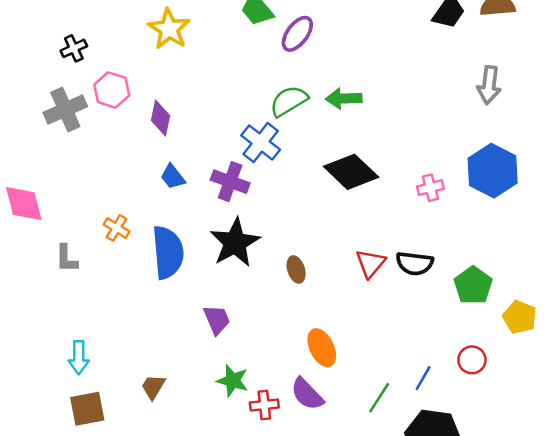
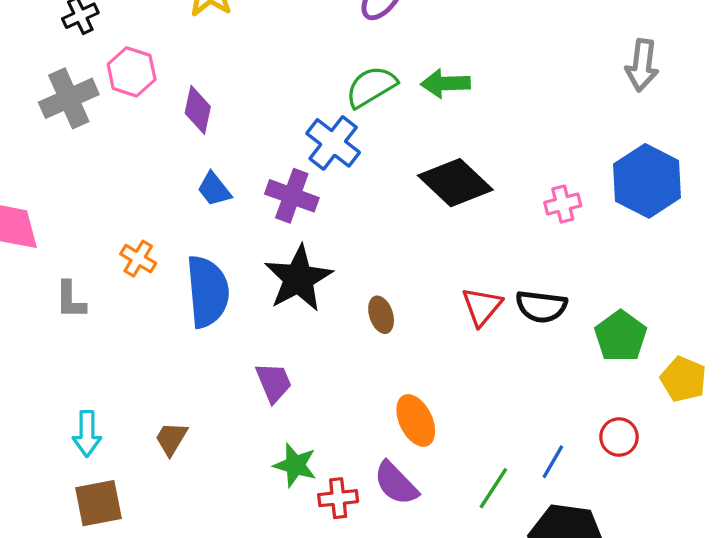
brown trapezoid: (153, 387) -> (171, 439), moved

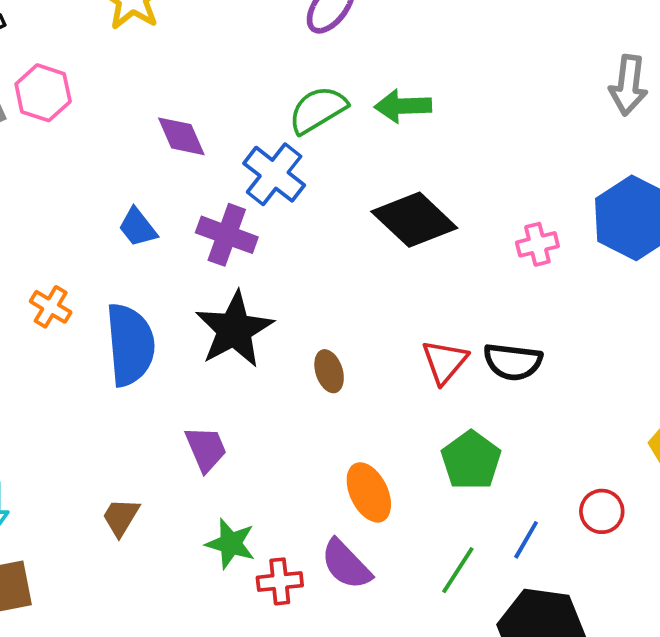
purple diamond: (198, 110) -> (181, 136), moved, turned -36
green pentagon: (621, 336) -> (471, 460), moved
brown trapezoid: (171, 439) -> (121, 517), moved

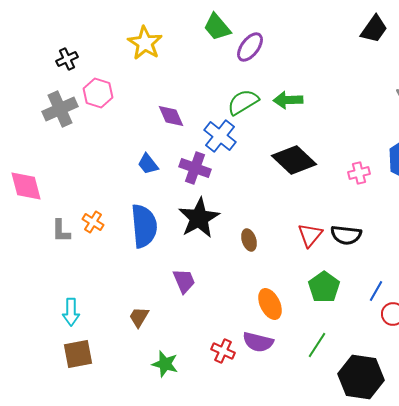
orange cross: (51, 307) -> (93, 222), moved
blue line: (526, 540) -> (376, 291), moved
green star: (231, 544) -> (165, 364), moved
purple semicircle: (346, 564) -> (258, 342), turned -32
red cross: (280, 581) -> (223, 351), turned 30

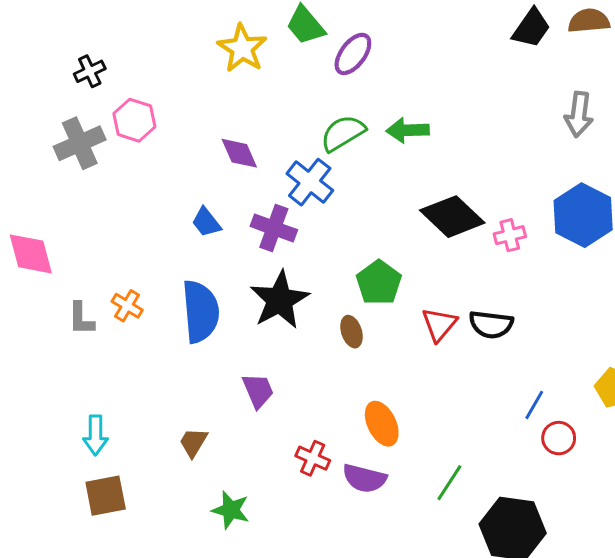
yellow star: (145, 43) -> (242, 48), moved
black diamond: (294, 160) -> (452, 217), moved
green pentagon: (324, 287) -> (379, 283), moved
red cross: (223, 351) -> (313, 458), moved

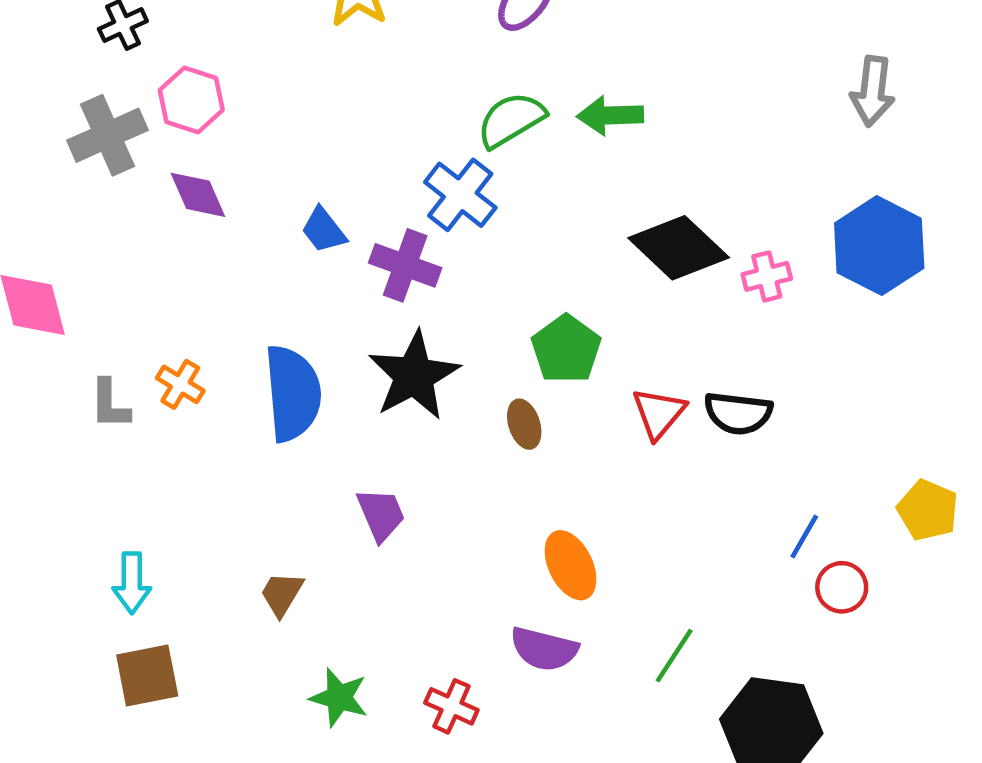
purple diamond: (239, 153) -> (198, 195), moved
blue trapezoid: (206, 222) -> (324, 230), moved
red cross: (313, 458) -> (451, 706), moved

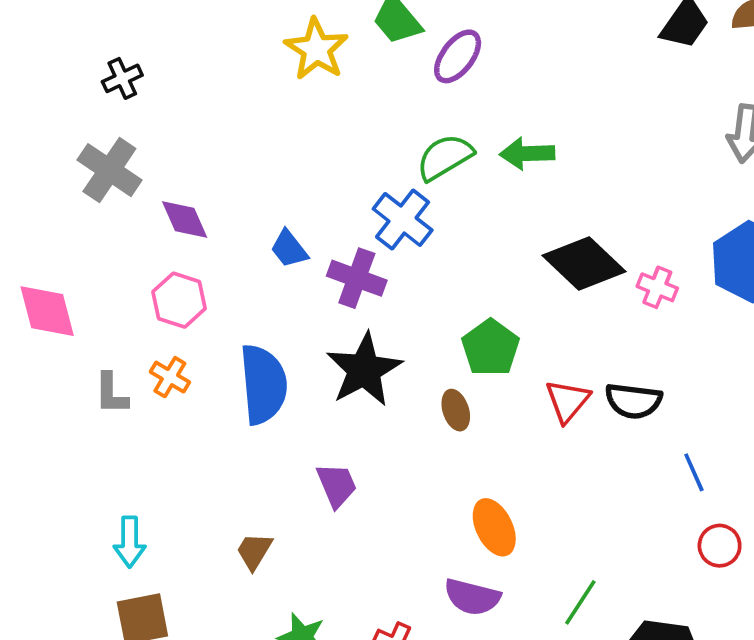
pink hexagon: (191, 100) -> (179, 300), moved
gray cross: (108, 135) -> (109, 170), turned -32
pink cross: (767, 276) -> (657, 287), turned 36
blue line: (804, 537) -> (694, 472), moved, turned -54

